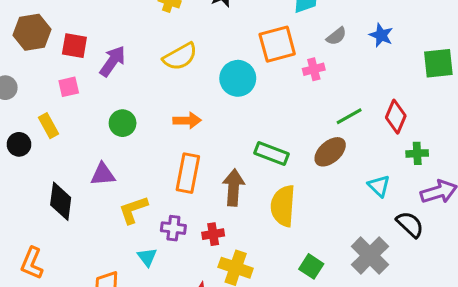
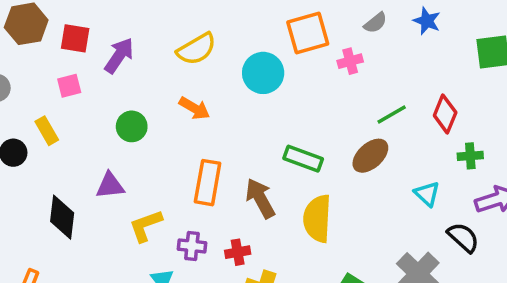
orange arrow: (187, 121) -> (194, 108), moved, turned 32
brown arrow: (234, 187) -> (260, 198), turned -32

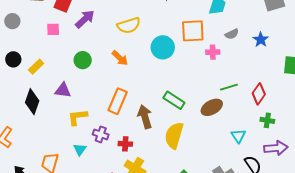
yellow rectangle: (47, 131) -> (36, 67), moved, turned 63

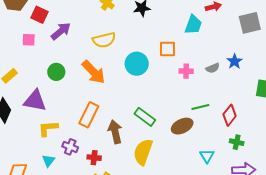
orange square: (193, 31) -> (167, 49), size x0.7
gray semicircle: (232, 34) -> (213, 68), moved
orange arrow: (120, 58) -> (93, 72), size x1.5
purple triangle: (63, 90) -> (35, 101), size x1.4

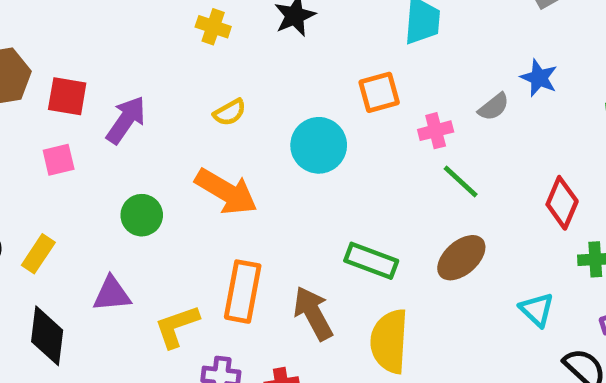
yellow semicircle: (104, 40) -> (230, 112), size x0.6
purple triangle: (35, 101) -> (112, 294), size x0.7
green line: (200, 107) -> (461, 181), moved, turned 72
yellow L-shape: (48, 128) -> (177, 326), moved

